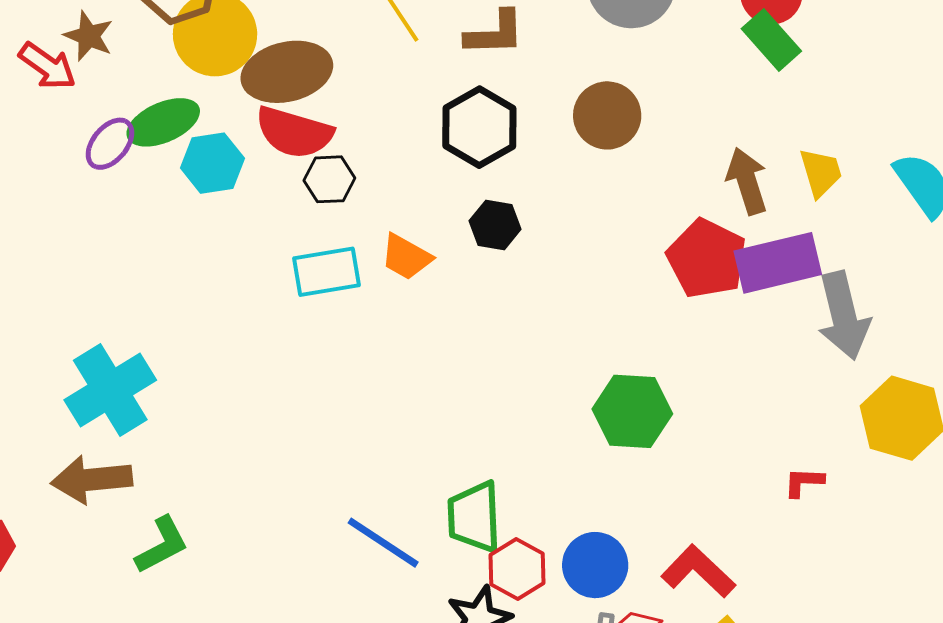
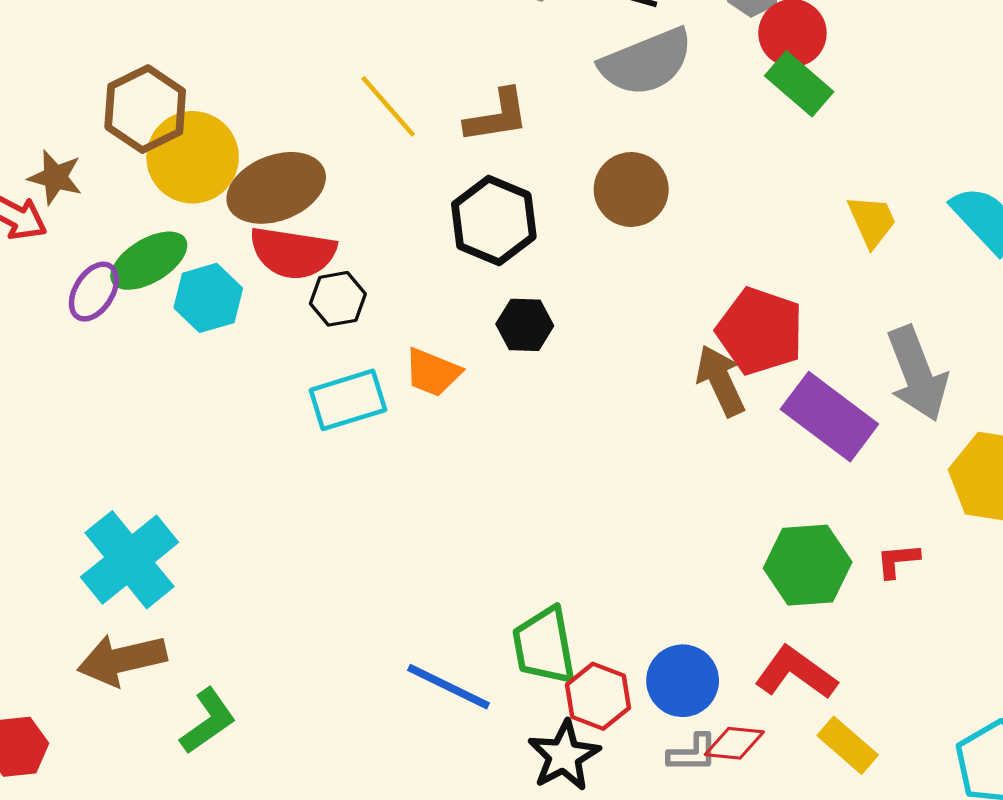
brown arrow: (747, 181) -> (721, 381), moved
purple rectangle: (778, 263) -> (829, 417), moved, turned 58
green hexagon: (632, 411) -> (808, 565), moved

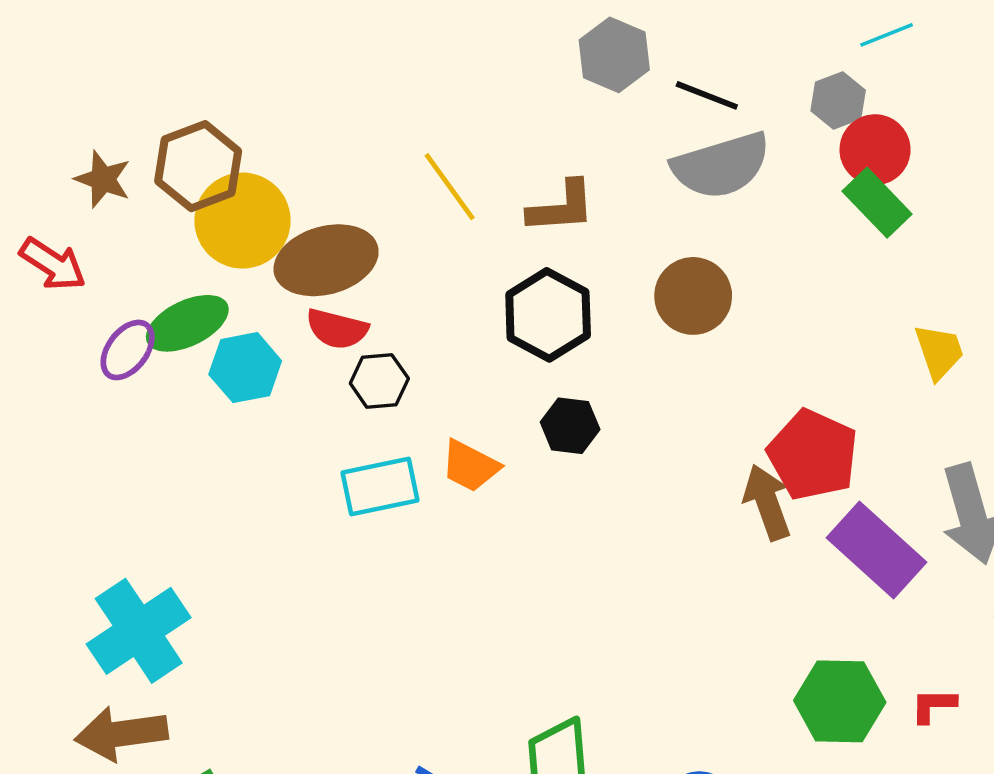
brown star: (55, 177) -> (103, 179), moved
red semicircle: (293, 253) -> (337, 329), size x0.7

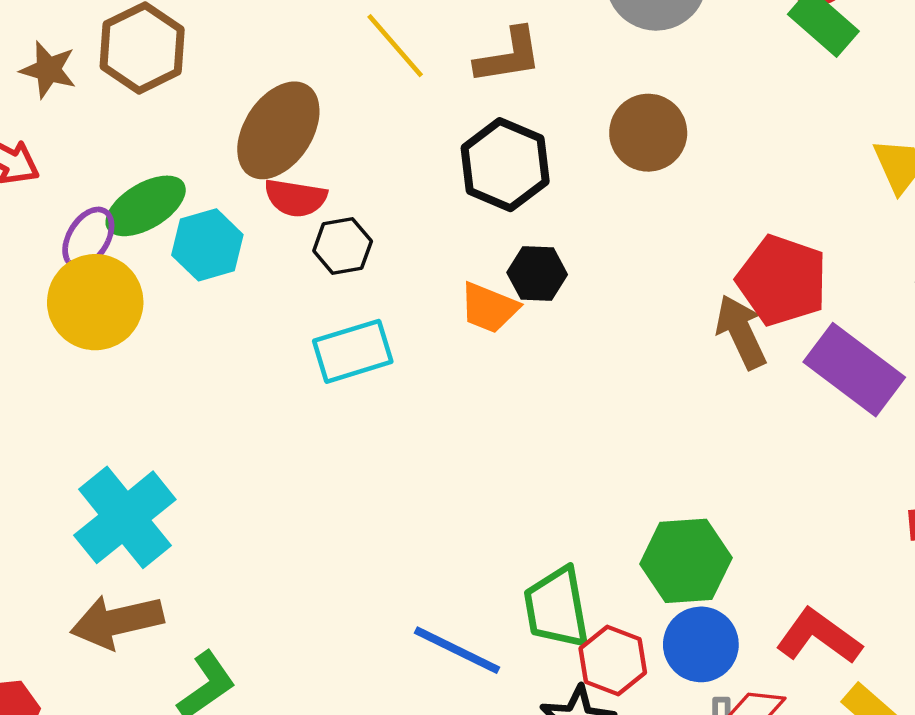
yellow circle: (243, 221) -> (95, 302), moved
brown ellipse: (326, 260) -> (278, 130), turned -36
orange trapezoid: (470, 466) -> (489, 308), moved
green hexagon: (840, 701) -> (686, 561), moved

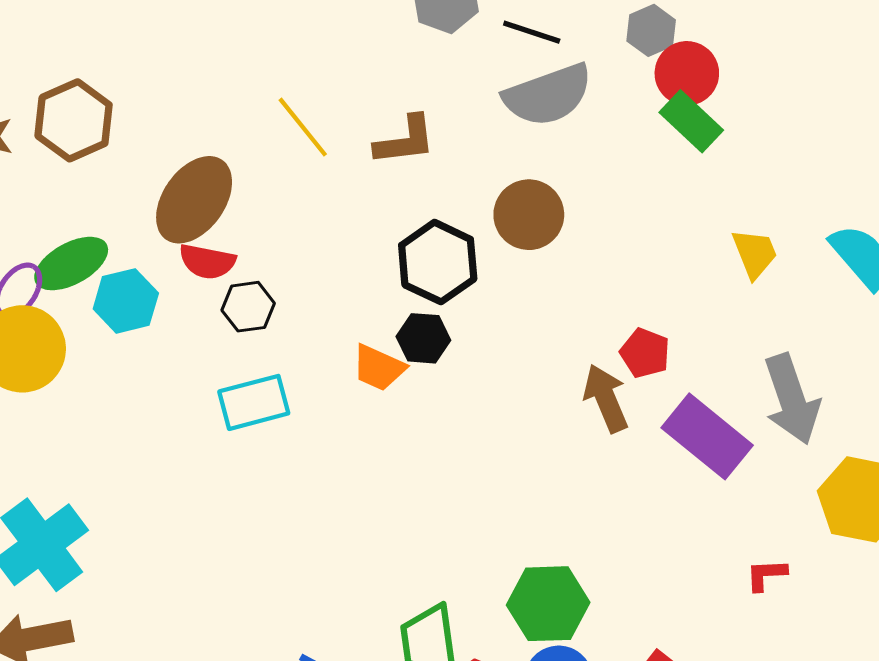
black hexagon: (505, 165) -> (438, 262), moved
red pentagon: (782, 280) -> (645, 353), size x0.6

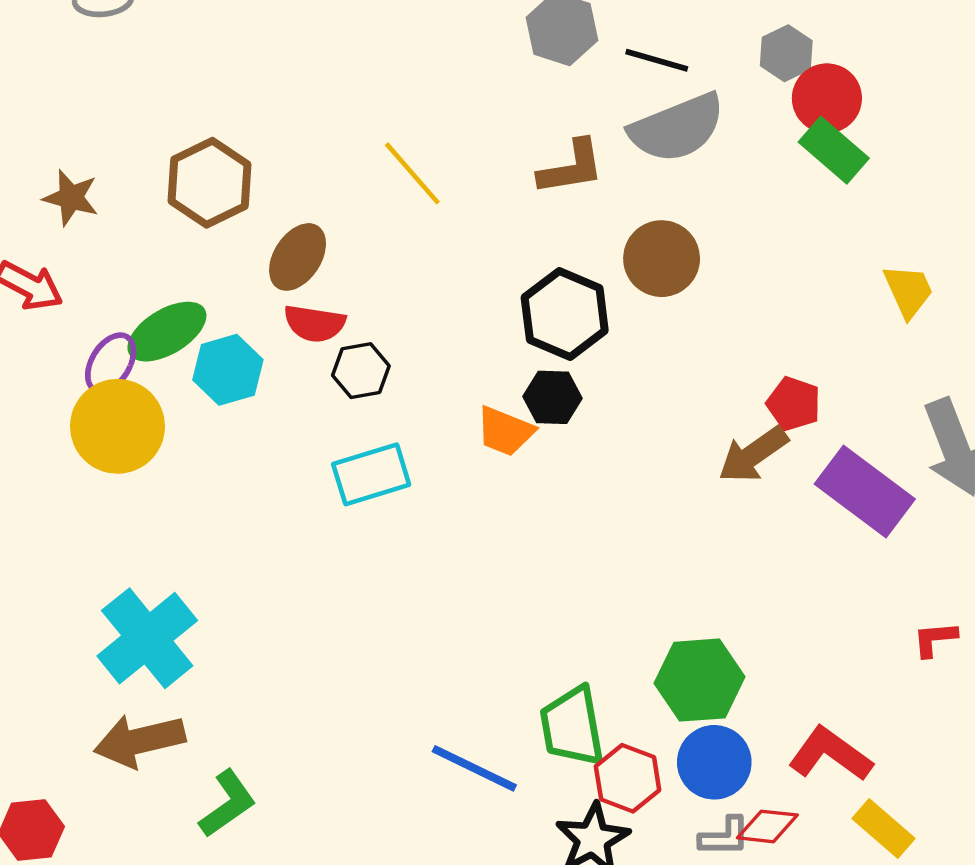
brown hexagon: (74, 120) -> (209, 183), moved
brown L-shape: (405, 140) -> (571, 167), moved
brown ellipse: (194, 200) -> (298, 257), size x0.7
brown arrow: (606, 398) -> (753, 455), turned -100

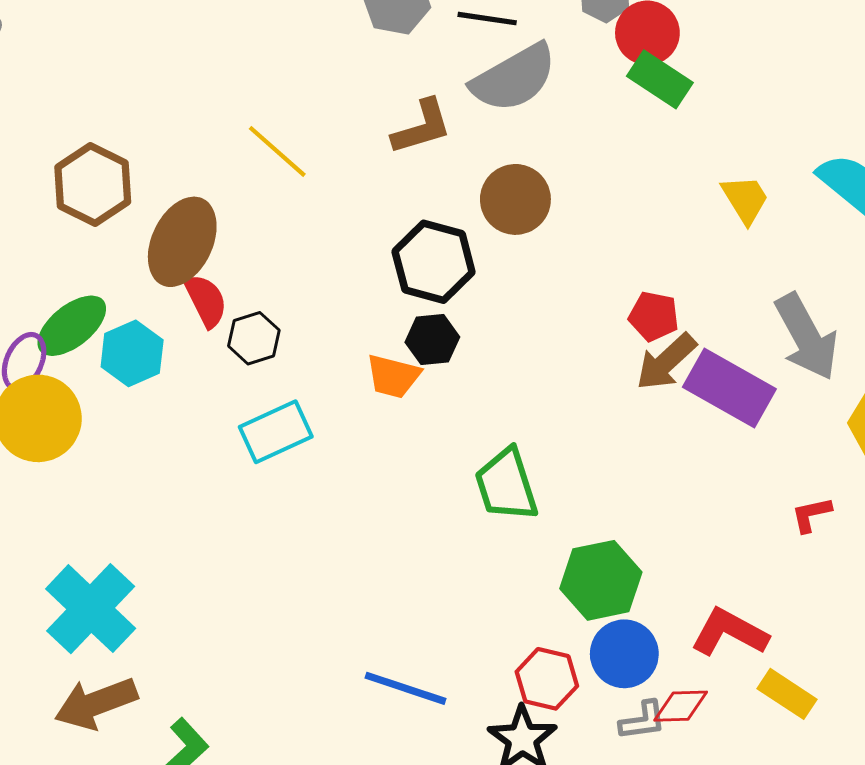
brown ellipse: (298, 257) -> (182, 242), size x1.4
red semicircle: (315, 323) -> (206, 301), turned -118
brown arrow: (753, 455) -> (666, 362), moved
green trapezoid: (572, 726) -> (506, 485), moved

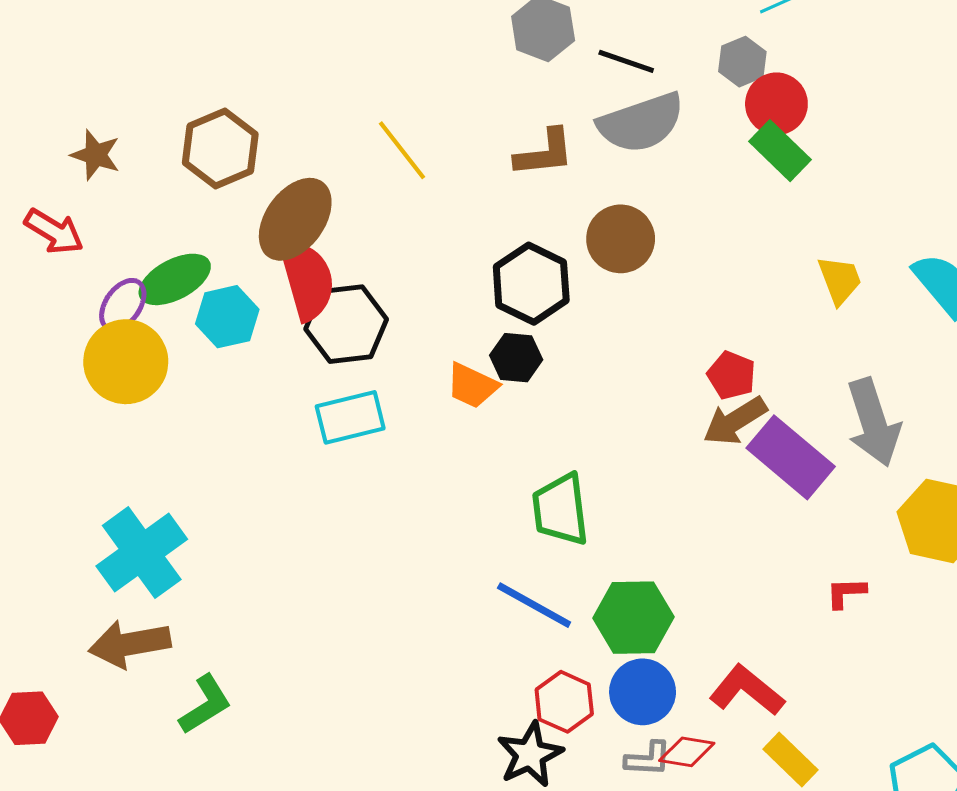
red semicircle: (206, 301) -> (307, 280), size x1.5
black hexagon: (254, 338) -> (346, 324), size x1.6
blue line: (405, 688) -> (534, 605), moved

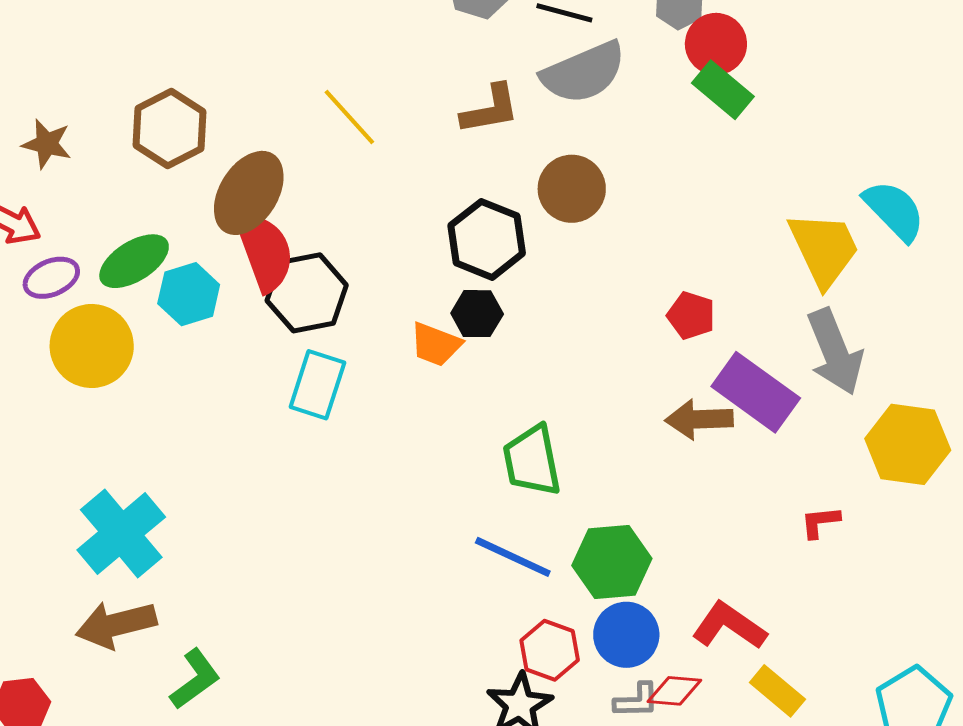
yellow trapezoid: (840, 280) -> (824, 249), moved, size x1.6
purple ellipse: (123, 305) -> (51, 278), moved, turned 36
cyan rectangle: (350, 417) -> (317, 385), turned -54
brown arrow: (735, 421) -> (699, 419), moved, turned 34

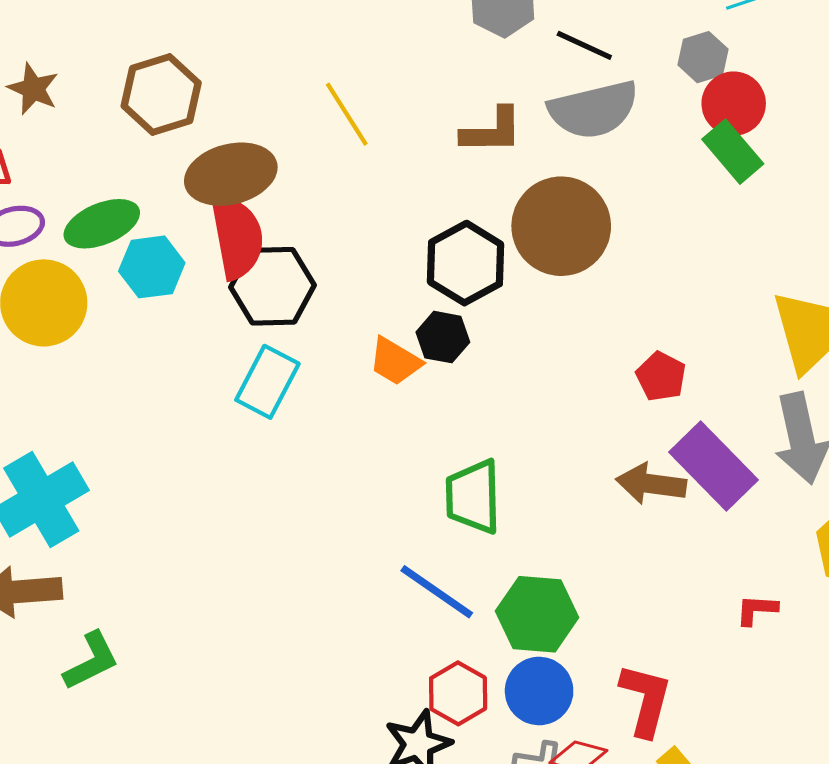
brown circle: (572, 189) -> (561, 226), size x1.4
brown ellipse: (249, 193) -> (231, 174), turned 34
red L-shape: (729, 626) -> (646, 700), turned 60

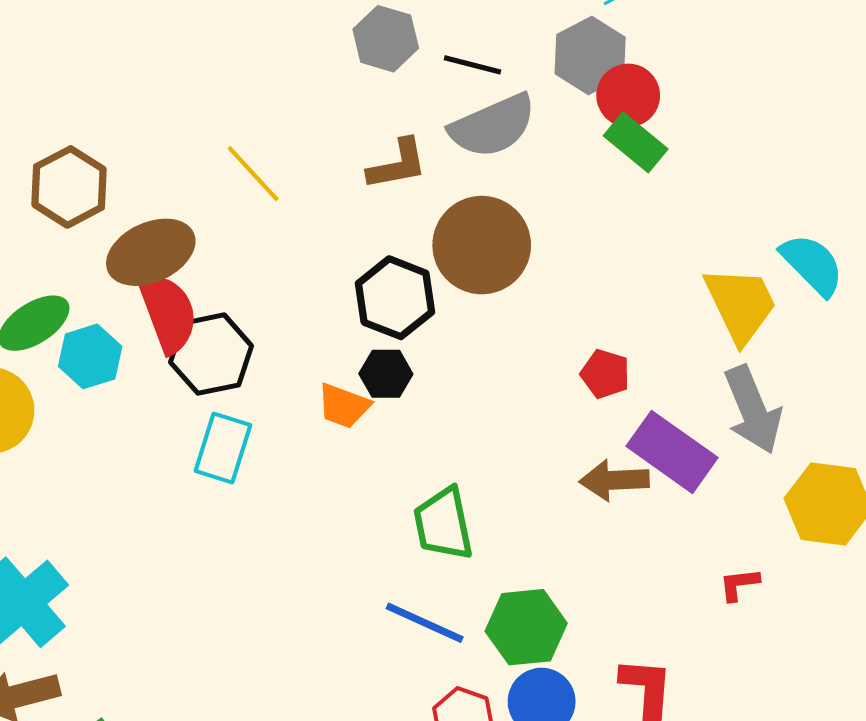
gray hexagon: (703, 57) -> (590, 55), size x1.5

